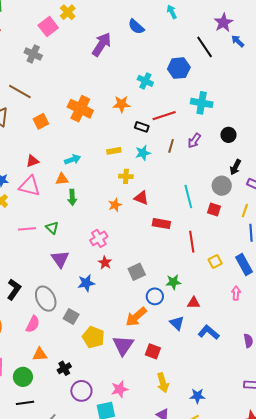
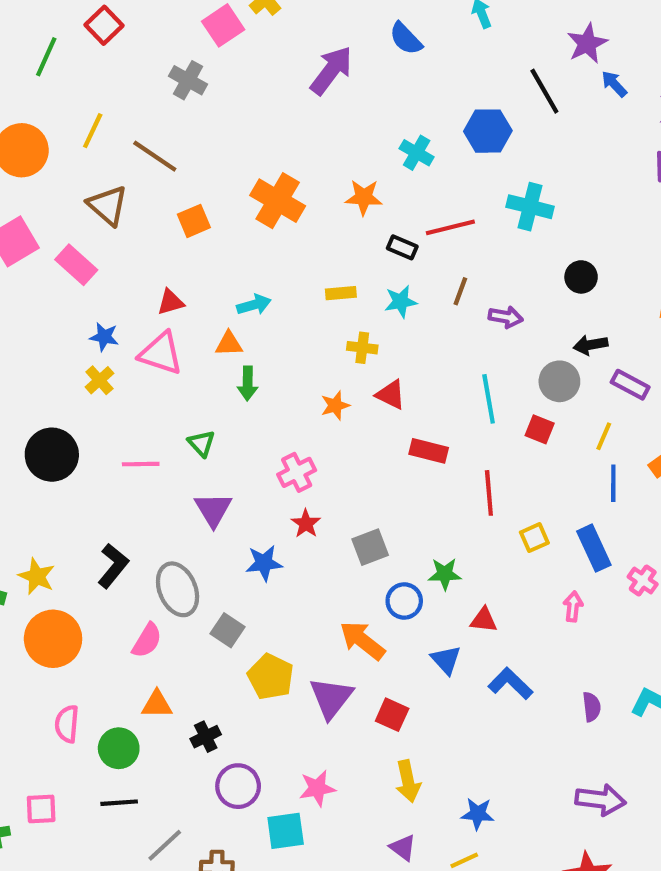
purple arrow: (194, 141) -> (506, 317), moved, turned -119
black arrow: (235, 167) -> (590, 345), turned 49
pink line: (27, 229) -> (141, 464), moved
orange arrow: (136, 317) -> (362, 640), turned 75

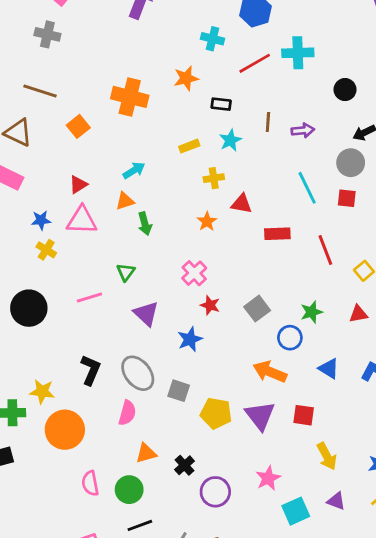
red line: (450, 227) -> (255, 63), moved
green triangle: (201, 443) -> (126, 272), turned 36
red triangle: (484, 620) -> (358, 314), moved
cyan square: (286, 831) -> (296, 511), moved

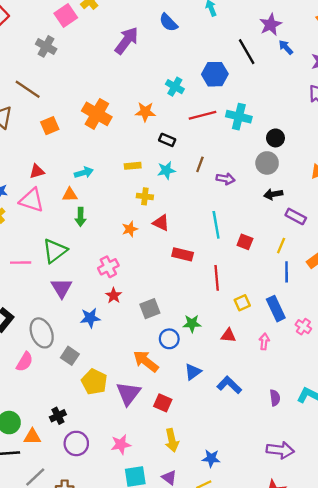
black circle: (345, 90) -> (275, 138), moved
gray circle: (351, 163) -> (267, 163), moved
green triangle: (126, 272) -> (55, 251), size x1.6
blue triangle: (329, 369) -> (193, 372), turned 36
orange triangle: (146, 453) -> (32, 437), moved

